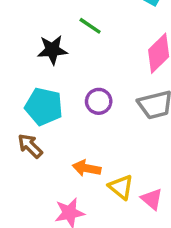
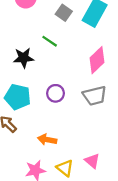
yellow triangle: (121, 187) -> (65, 168), moved

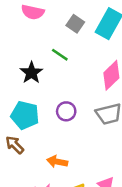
black star: (23, 58) -> (31, 73), turned -30

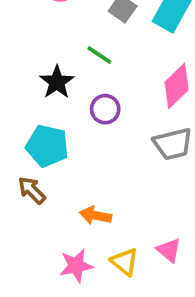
purple circle: (66, 111) -> (105, 109), moved

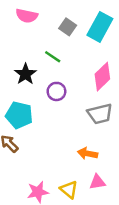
orange arrow: (96, 215) -> (87, 153), moved
pink triangle: (169, 250) -> (97, 182), turned -49

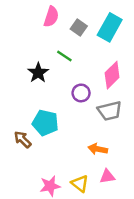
pink semicircle: (27, 16) -> (51, 17), moved, turned -84
purple circle: (56, 91) -> (81, 93), moved
cyan pentagon: (19, 115) -> (45, 123), moved

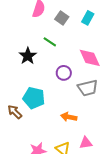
cyan rectangle: (110, 27) -> (88, 18), size x0.6
pink diamond: (112, 75) -> (90, 58), turned -70
orange arrow: (98, 149) -> (69, 117), moved

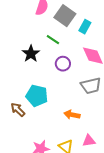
gray square: (62, 18) -> (65, 16), size x1.5
cyan rectangle: (88, 18) -> (85, 27), moved
purple circle: (64, 73) -> (63, 64), moved

